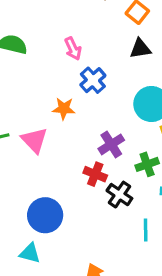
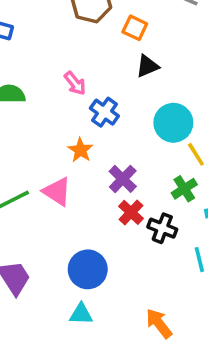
orange star: (64, 109) -> (80, 150), turned -30
purple cross: (111, 144) -> (123, 179), moved
red cross: (95, 174) -> (131, 212), turned 35

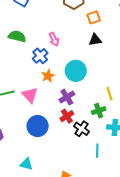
orange square: (135, 28) -> (94, 17), turned 32
blue cross: (104, 112) -> (40, 56), moved
cyan circle: (173, 123) -> (76, 71), moved
blue circle: (88, 269) -> (38, 126), moved

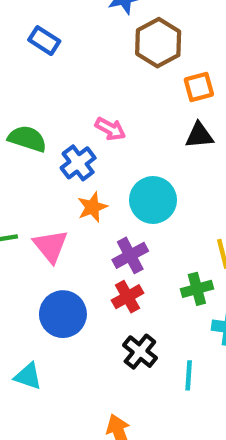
green semicircle: (17, 36) -> (27, 139), moved
pink arrow: (54, 39) -> (110, 129), turned -40
black cross: (82, 129) -> (140, 352), moved
cyan triangle: (26, 164) -> (28, 376), moved

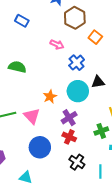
orange square: (199, 87) -> (95, 37), turned -32
pink arrow: (110, 129) -> (57, 44), moved
black triangle: (199, 135) -> (98, 82), moved
blue cross: (78, 163) -> (77, 63), moved
red cross: (127, 297) -> (69, 137), turned -32

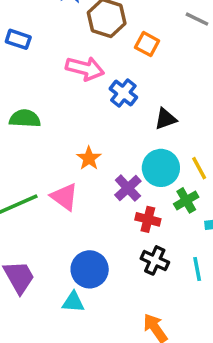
pink arrow: (57, 44) -> (85, 68), size x1.5
cyan circle: (78, 91) -> (161, 168), moved
red cross: (69, 137) -> (148, 219), moved
blue circle: (40, 147) -> (90, 269), moved

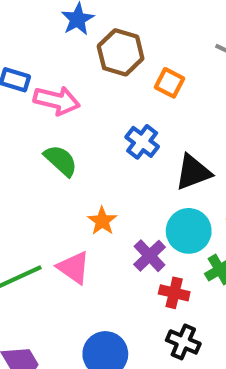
pink arrow: (85, 68) -> (57, 101), moved
green semicircle: (25, 119) -> (61, 161), moved, turned 40
black triangle: (165, 119) -> (193, 172), size x1.4

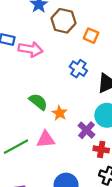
green semicircle: (61, 161) -> (38, 102), moved
pink triangle: (74, 268) -> (46, 139), turned -36

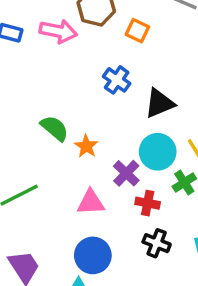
pink arrow: (30, 49) -> (58, 31), moved
pink triangle: (46, 139) -> (91, 202), moved

